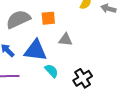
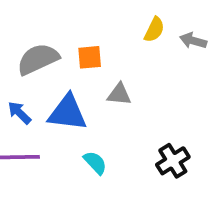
cyan semicircle: (52, 71) -> (95, 163), moved
black cross: (83, 78) -> (173, 161), moved

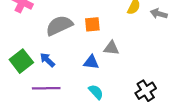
blue triangle: (67, 113) -> (91, 62), moved, size x0.6

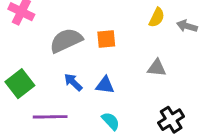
gray triangle: (111, 48) -> (157, 68), moved
blue arrow: (47, 60) -> (73, 82), moved

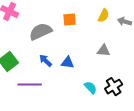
orange square: (106, 39) -> (70, 20), moved
cyan semicircle: (111, 121) -> (91, 88), moved

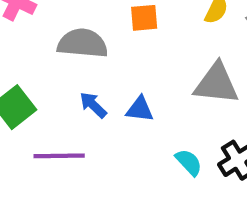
gray semicircle: (41, 32) -> (83, 43), turned 30
gray triangle: (104, 51) -> (216, 84), size x1.6

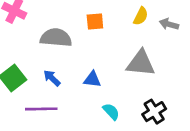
blue arrow: (93, 105) -> (52, 78), moved
cyan semicircle: (189, 162) -> (111, 112), moved

